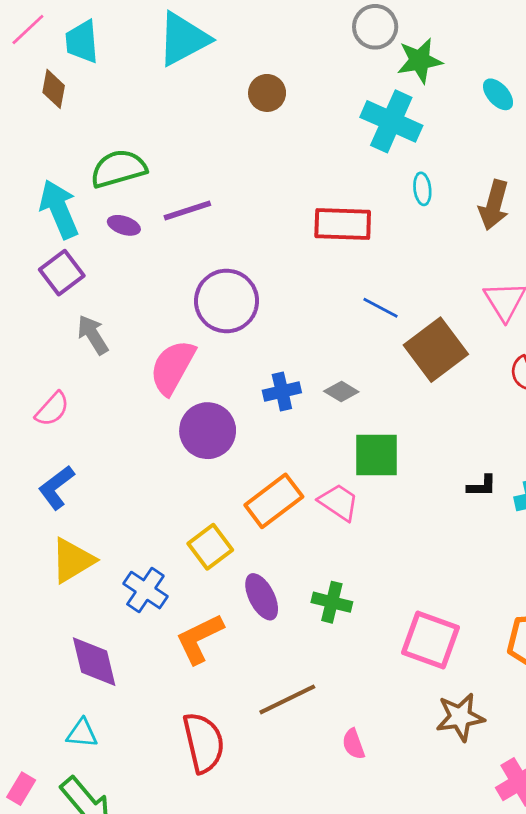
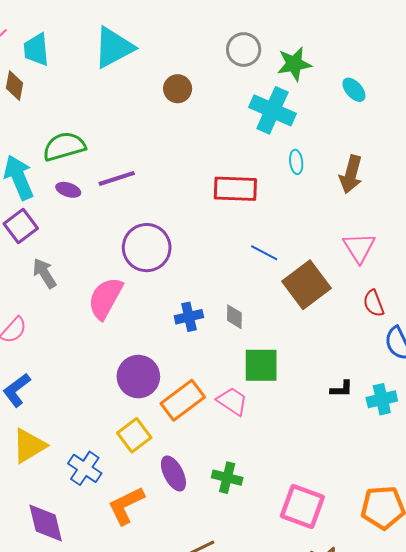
gray circle: (375, 27) -> (244, 50), moved
gray diamond: (341, 391) -> (234, 317), turned 60
purple circle: (208, 431) -> (138, 377), moved

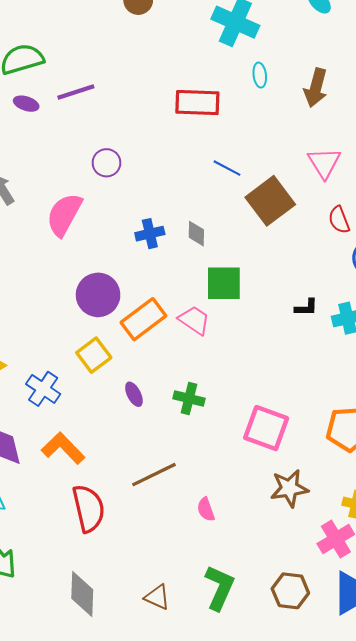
purple circle: (147, 248) -> (106, 163), size x0.6
purple ellipse: (173, 473) -> (134, 394), size x0.7
orange L-shape: (126, 505) -> (63, 448), moved, turned 72

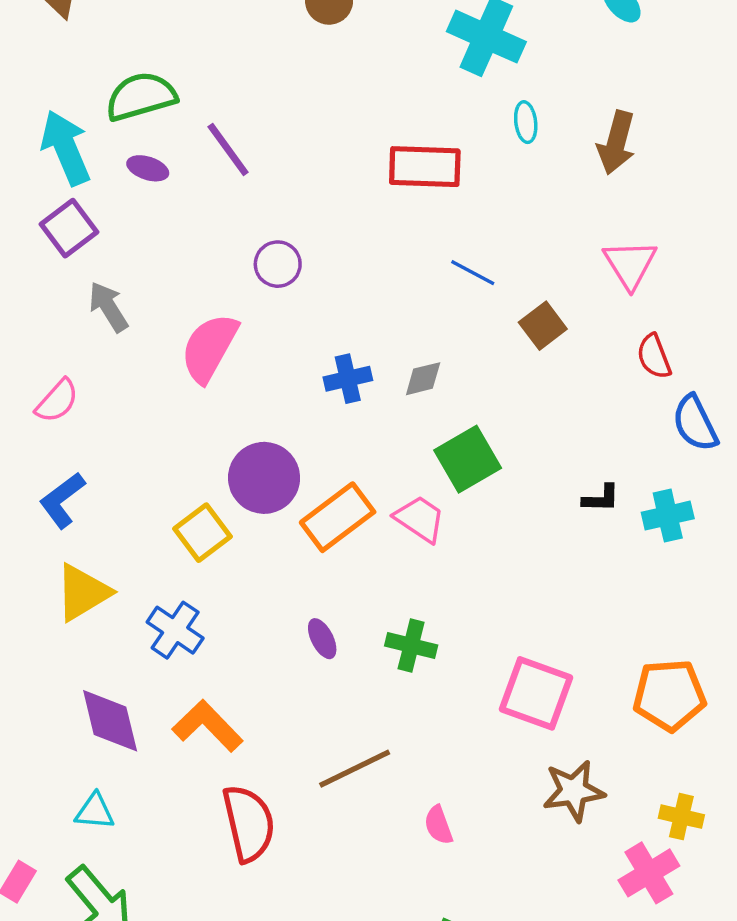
purple line: (76, 92) -> (228, 149), turned 72
brown square: (270, 201) -> (543, 326), size x0.6
gray diamond: (196, 234) -> (423, 379), turned 75
green square: (224, 283) -> (468, 459), turned -30
yellow square: (94, 355) -> (202, 533), moved

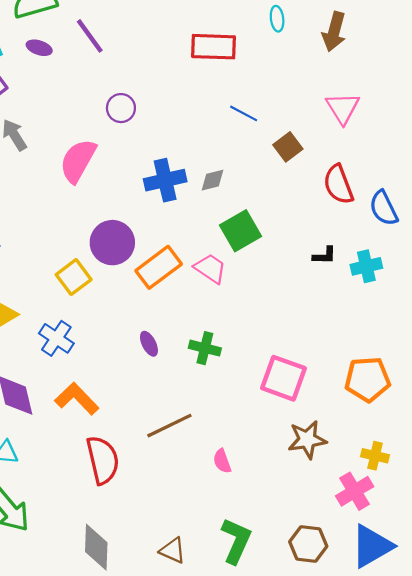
red semicircle: (654, 356) -> (338, 184), moved, size x1.4
blue cross: (348, 379) -> (165, 180), size x1.4

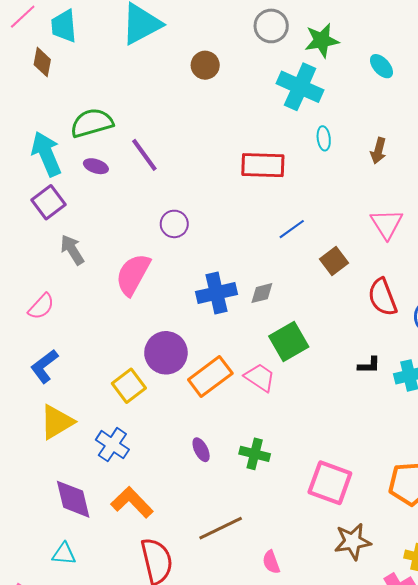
brown arrow: (334, 32) -> (378, 151), size x0.7
blue line: (244, 113) -> (292, 229), turned -64

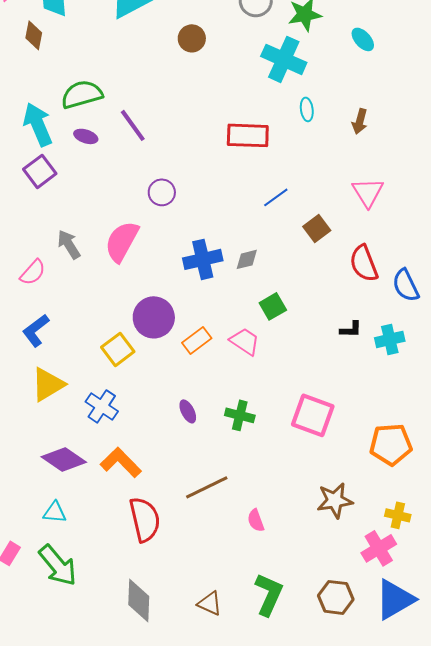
gray arrow: (72, 250) -> (69, 244), moved
green square: (289, 341) -> (273, 306), size x0.7
orange rectangle: (210, 377) -> (197, 340), size x0.7
pink square: (330, 483) -> (313, 415), moved
purple diamond: (73, 499) -> (64, 459), turned -42

